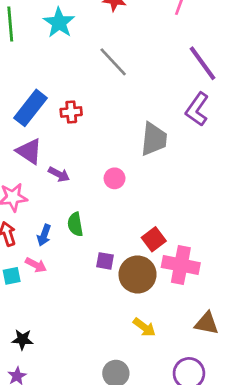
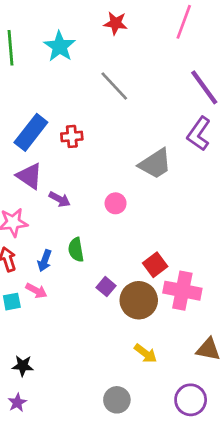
gray trapezoid: (154, 139) -> (155, 164), turned 51
purple square: (105, 261) -> (106, 287), turned 30

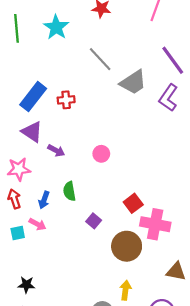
gray trapezoid: (155, 164) -> (133, 82), moved
brown circle: (139, 300) -> (127, 246), moved
yellow arrow: (146, 353) -> (125, 290), moved, turned -120

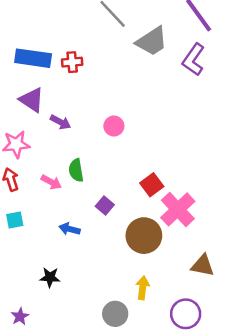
blue rectangle: (33, 97) -> (33, 58), turned 60
blue arrow: (44, 200) -> (70, 229), moved, turned 84
pink arrow: (37, 224) -> (51, 182), moved
pink cross: (155, 224) -> (178, 209), turned 36
black star: (26, 285) -> (50, 277), moved

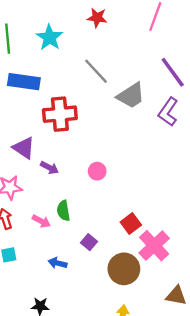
blue rectangle: (33, 58) -> (24, 82), moved
red cross: (72, 62) -> (60, 114), size x1.8

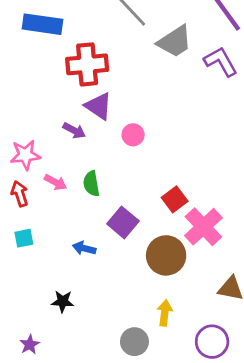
purple L-shape: (168, 112) -> (221, 62), turned 116
purple triangle: (24, 148) -> (99, 106), moved
pink arrow: (41, 221) -> (55, 182), moved
purple square: (89, 242) -> (123, 222), size x1.5

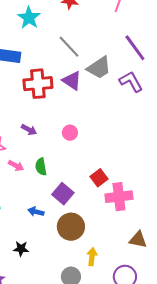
purple triangle: (99, 106) -> (72, 81), moved
pink cross: (203, 227) -> (119, 197), turned 36
brown circle: (166, 255) -> (71, 227), moved

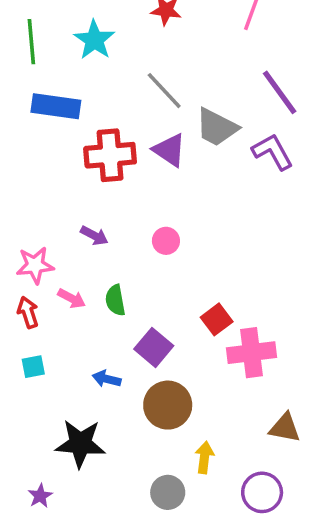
gray trapezoid: (99, 68) -> (217, 127), turned 60
black star: (21, 249) -> (80, 443), size x1.8

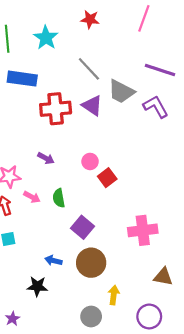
purple line: (280, 92) -> (160, 70), turned -36
red square: (217, 319) -> (107, 178), moved
blue arrow: (107, 379) -> (53, 261), moved
black star: (80, 443) -> (37, 286), size x0.7

